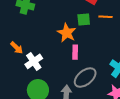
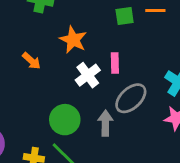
orange star: (67, 33) -> (73, 40), moved
white cross: (34, 61) -> (88, 75), moved

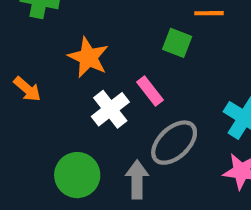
green square: (125, 16) -> (177, 43), moved, turned 30
pink rectangle: (115, 63) -> (150, 91), turned -36

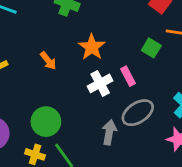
green circle: (77, 175) -> (46, 122), moved

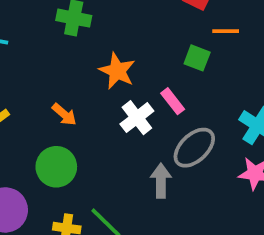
orange arrow: (48, 61) -> (64, 114), moved
green circle: (46, 122) -> (56, 167), moved

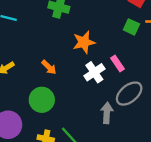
green square: (197, 58) -> (131, 27), moved
orange star: (117, 71) -> (84, 42), turned 30

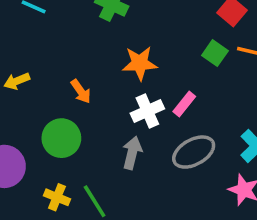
pink rectangle: (117, 64) -> (184, 104), turned 63
gray arrow: (107, 113) -> (132, 153), moved

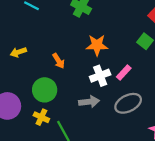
gray arrow: (132, 153) -> (89, 102), turned 66
yellow cross: (57, 197) -> (41, 117), moved

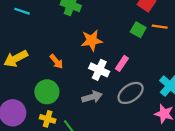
yellow arrow: (18, 52) -> (16, 59), size x1.5
white cross: (100, 76) -> (99, 70), turned -36

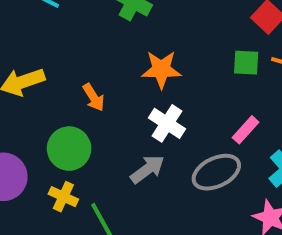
green square: (138, 30) -> (246, 63), turned -35
pink rectangle: (122, 63) -> (246, 130), moved
gray arrow: (92, 97) -> (147, 169), turned -30

